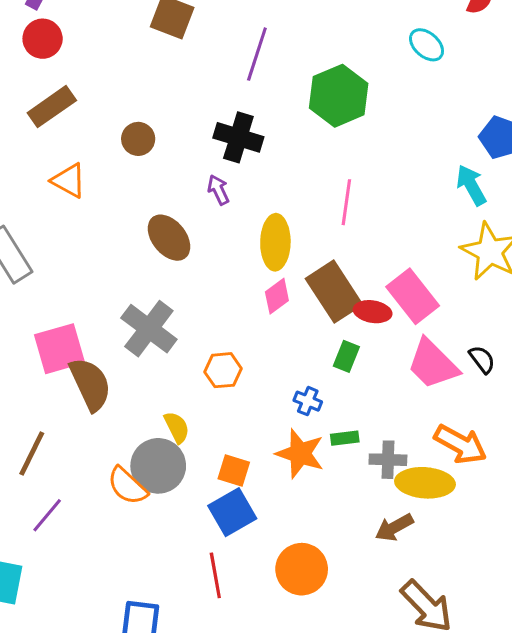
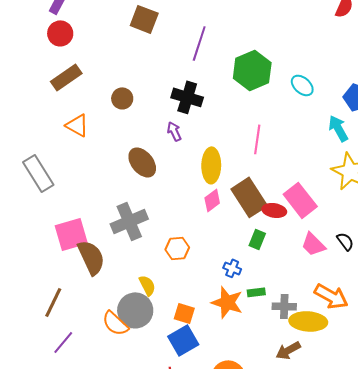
cyan ellipse: (427, 45) -> (302, 85), moved
gray cross: (149, 329) -> (129, 221), turned 30
pink trapezoid: (433, 364) -> (313, 244), size x0.7

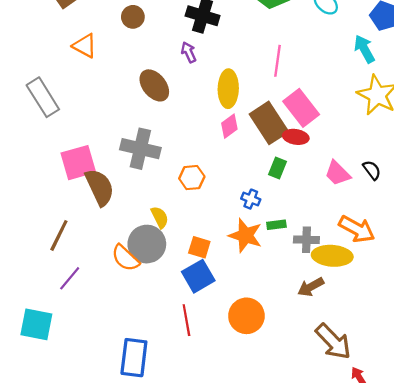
pink rectangle: (300, 200) -> (301, 108), moved
gray cross: (129, 221) -> (140, 149), turned 36

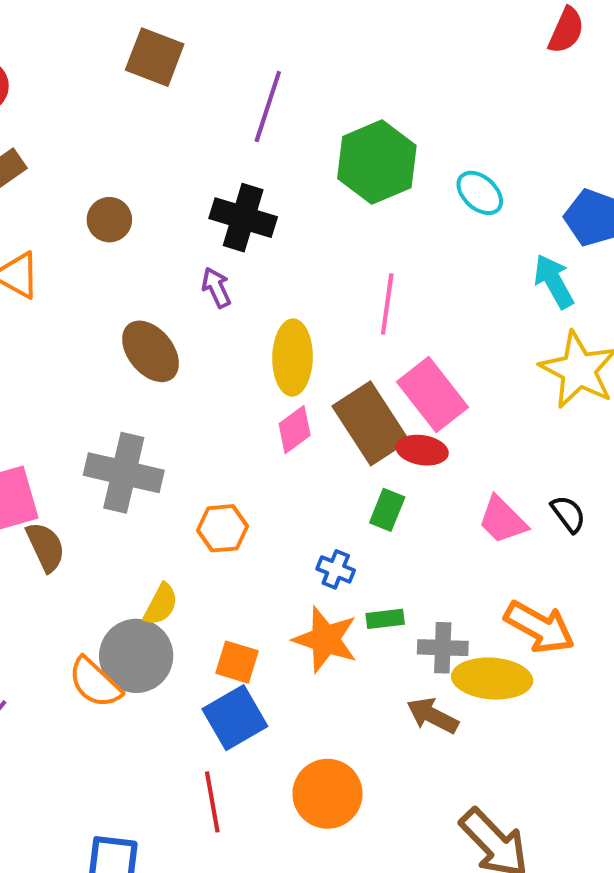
brown semicircle: (100, 187) -> (46, 547), size x0.7
yellow semicircle: (160, 217) -> (161, 604), turned 55
brown arrow: (311, 287) -> (432, 716), moved, turned 56

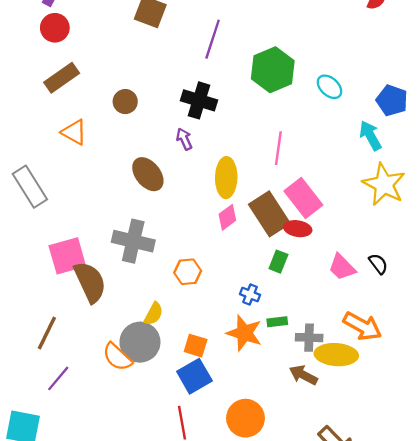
brown semicircle: (46, 547) -> (90, 282), size x1.5

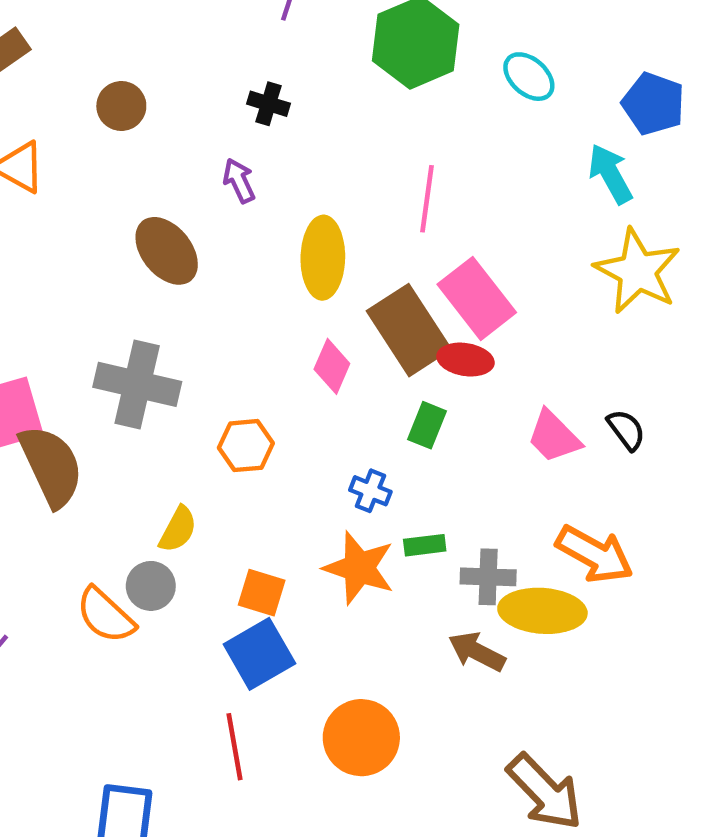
black cross: (199, 100) -> (269, 104), size x0.6
pink diamond: (227, 217) -> (332, 366), moved, turned -30
gray circle: (140, 342) -> (151, 586), size x0.6

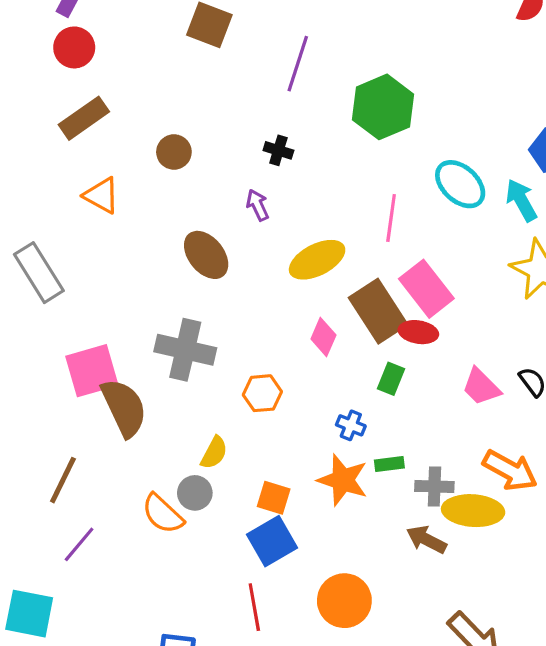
cyan ellipse: (529, 77) -> (460, 184), moved, size x1.4
yellow ellipse: (323, 258) -> (317, 260), turned 62

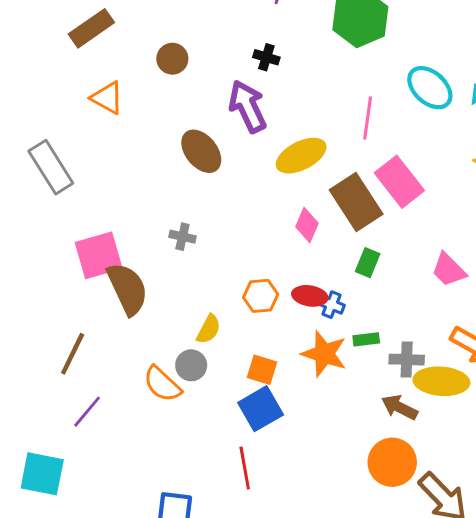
purple arrow: (258, 205) -> (248, 106), size x1.8
red ellipse: (418, 332) -> (310, 296), moved
gray cross: (185, 350) -> (182, 237), size x0.5
orange hexagon: (262, 393) -> (261, 296), moved
orange circle: (344, 601) -> (392, 462), moved

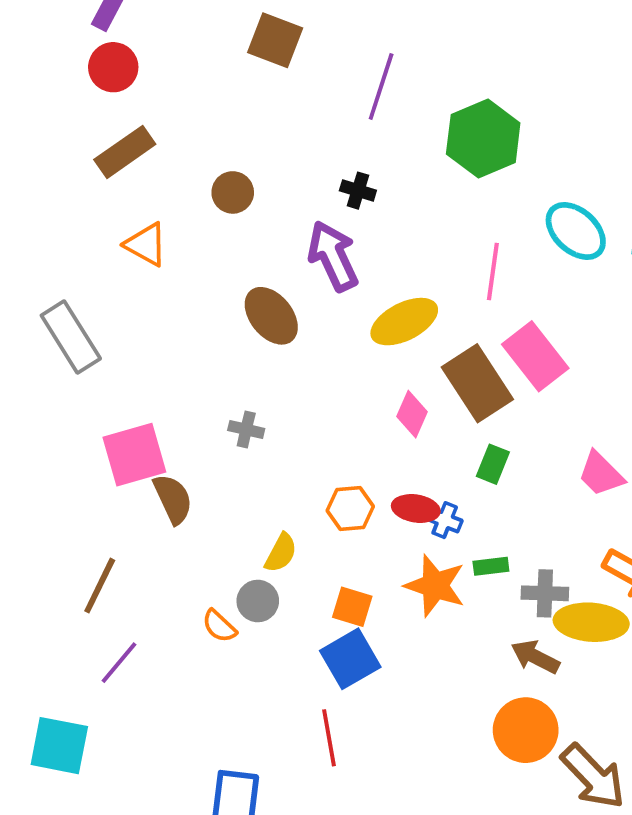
brown semicircle: (128, 289) -> (173, 499), size x0.7
orange semicircle: (162, 384) -> (219, 626), size x0.7

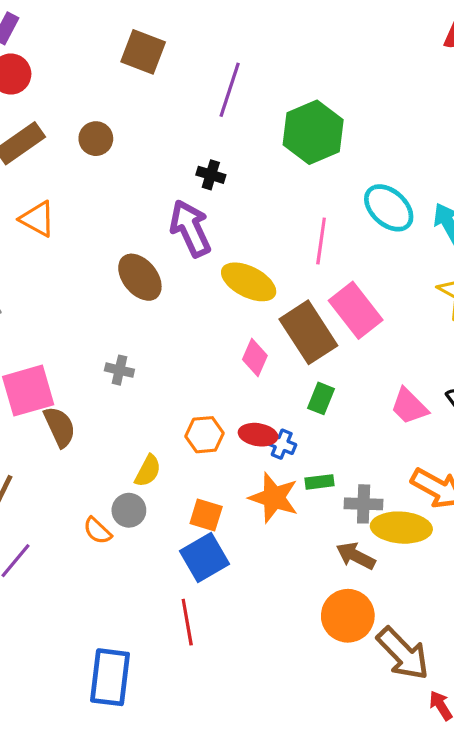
brown circle: (233, 192) -> (96, 139), moved
yellow ellipse: (404, 322) -> (249, 282), turned 54

